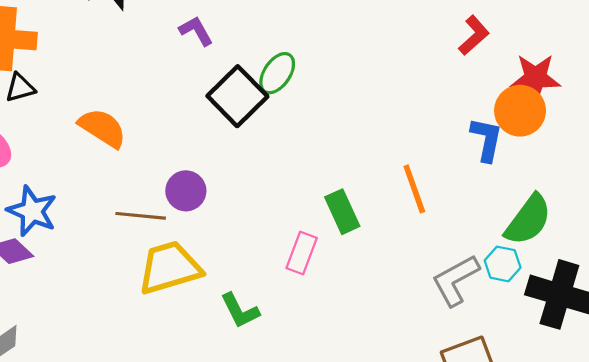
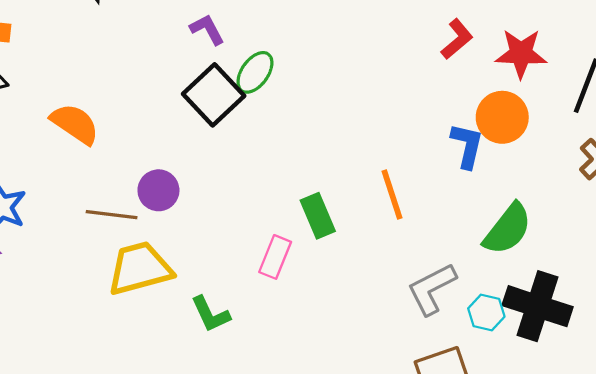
purple L-shape: (196, 31) -> (207, 29), moved
red star: (535, 78) -> (521, 54), moved
cyan hexagon: (503, 264) -> (486, 312), moved

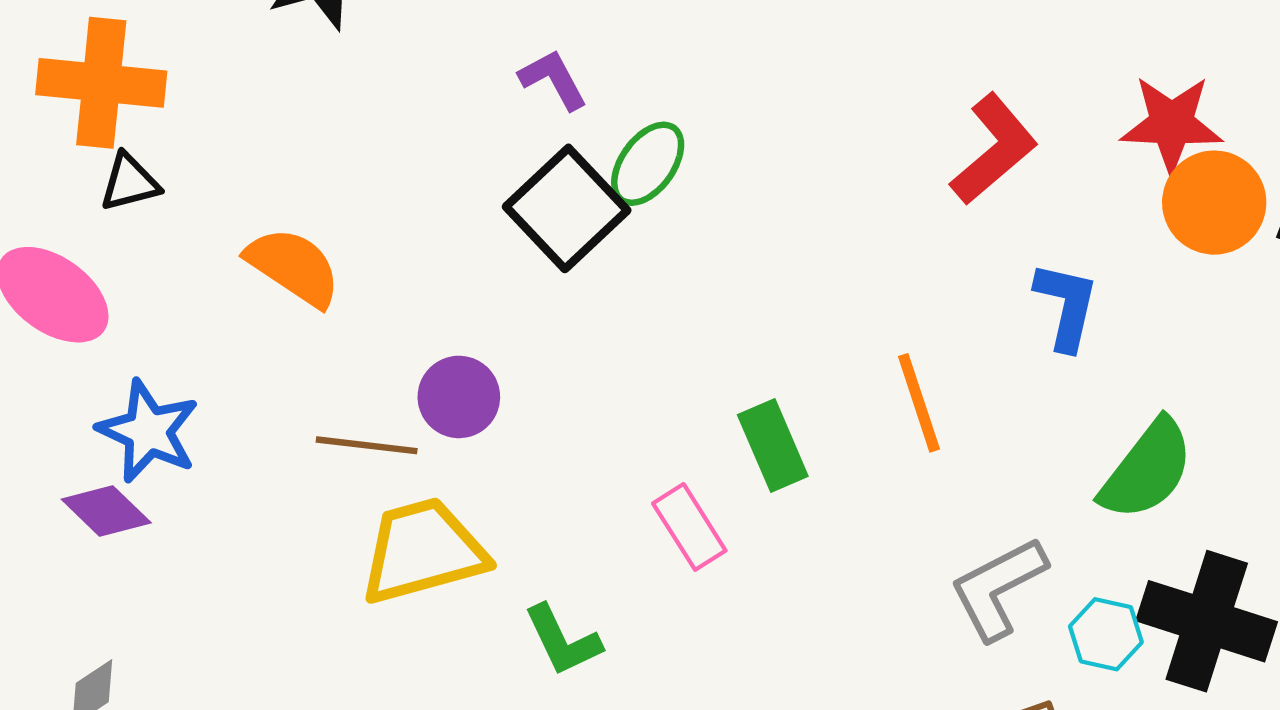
red L-shape: (457, 39) -> (994, 149), moved, size x1.4
orange circle: (502, 117) -> (1214, 203), moved
pink rectangle: (275, 257) -> (689, 527), turned -54

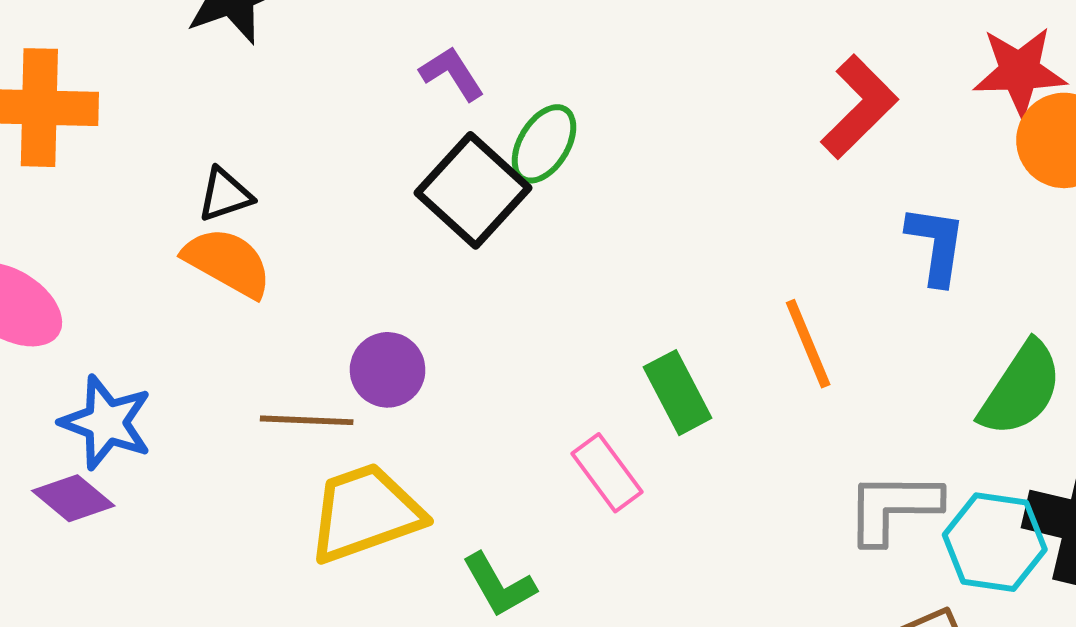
black triangle: (130, 182) -> (225, 195), moved
gray L-shape: (998, 588) -> (893, 507), turned 32
cyan hexagon: (1106, 634) -> (995, 542), size x1.5

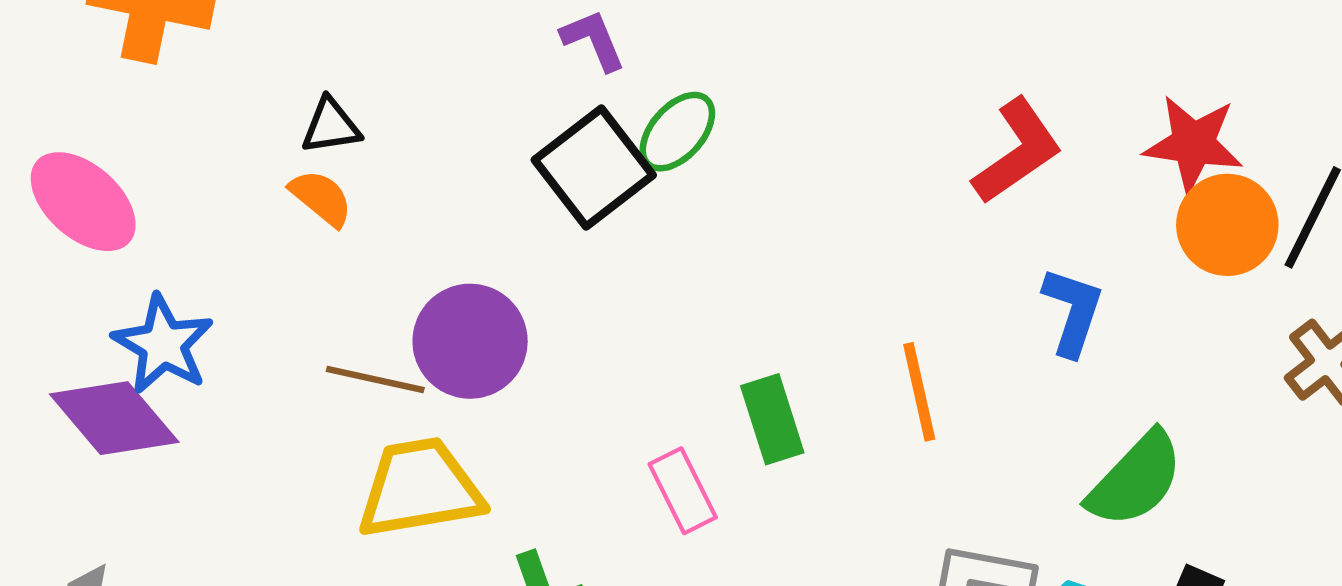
orange semicircle: (228, 262) -> (321, 198), size x0.7
purple circle: (388, 370) -> (470, 341), size x1.4
purple diamond: (73, 498) -> (114, 418), size x1.5

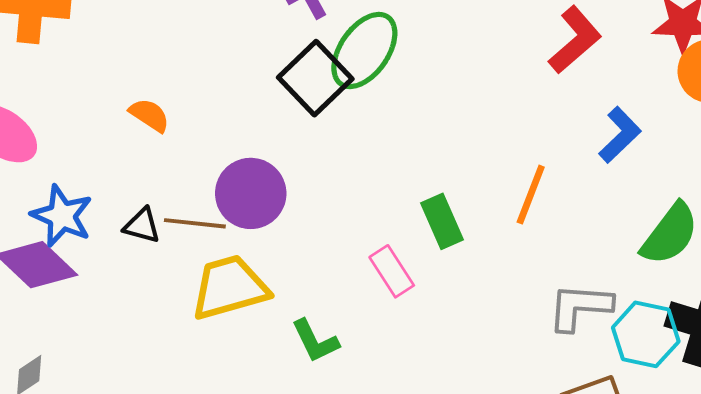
black triangle: (331, 126) -> (142, 226), moved, turned 30
green ellipse: (677, 132) -> (364, 51), size x1.5
blue L-shape: (1073, 311) -> (620, 135), turned 34
orange line: (919, 392) -> (531, 195), turned 40

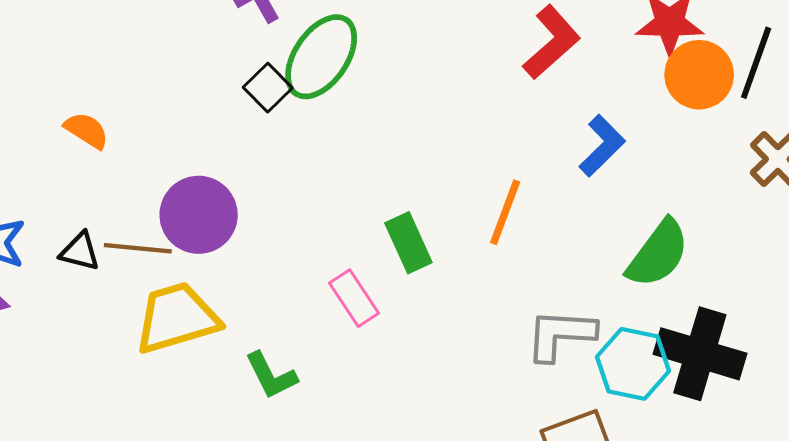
black square: (315, 78) -> (268, 88), size x0.6

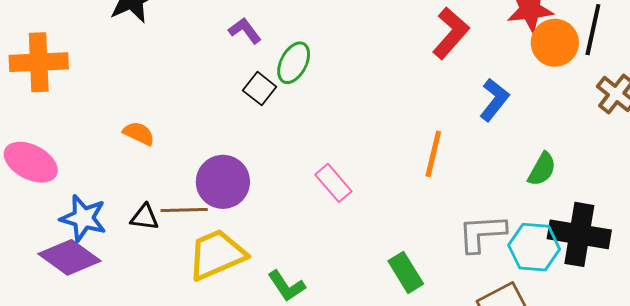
green ellipse: (321, 57) -> (294, 63), size x0.7
green rectangle: (408, 243) -> (406, 272), moved
green semicircle: (658, 254) -> (542, 169), size x0.7
pink rectangle: (354, 298) -> (333, 183), moved

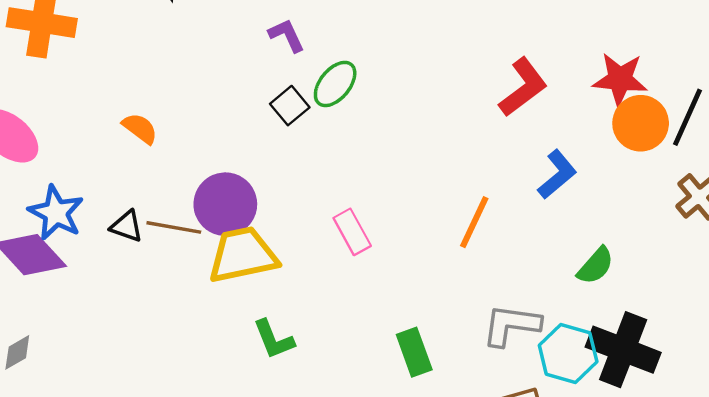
yellow trapezoid: (217, 255) -> (243, 255), moved

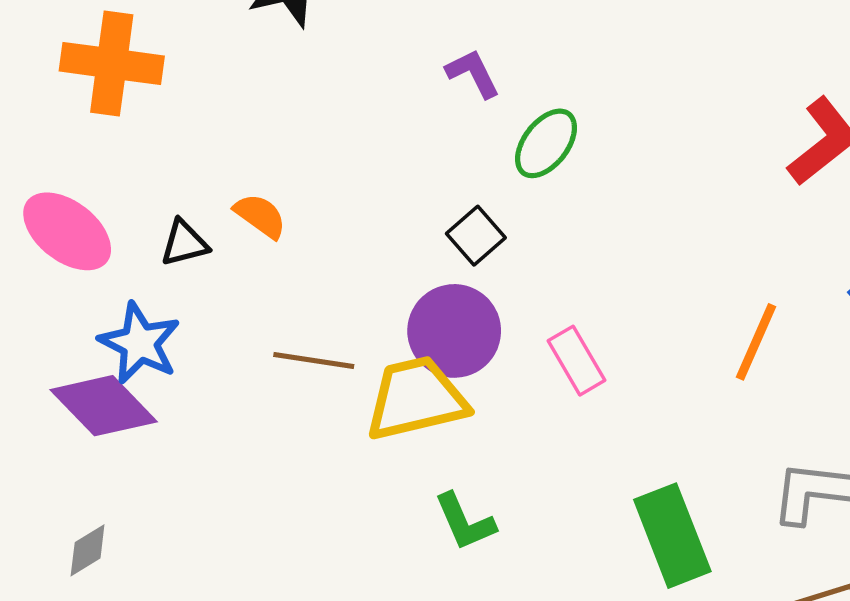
black square: (290, 106) -> (476, 236), moved
purple circle: (225, 204) -> (454, 331), moved
black triangle: (127, 226) -> (184, 243), moved, turned -32
green rectangle: (414, 352) -> (672, 536), size x1.4

